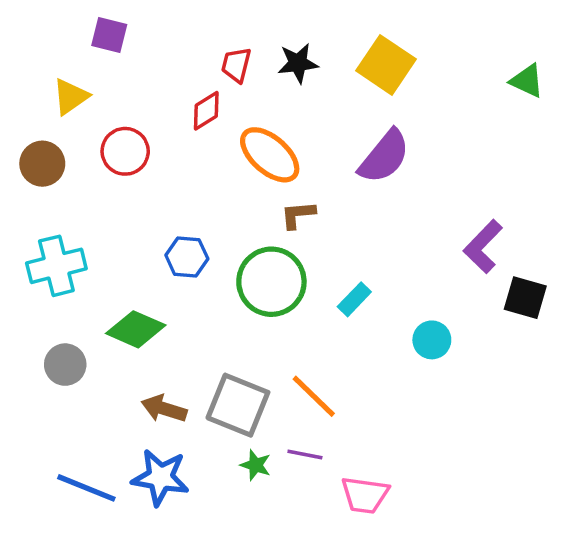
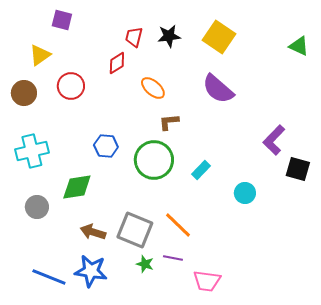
orange ellipse: (270, 155) -> (153, 88), size x0.7
purple semicircle: (384, 157) -> (218, 89), turned 92
green diamond: (136, 329) -> (77, 187), turned -32

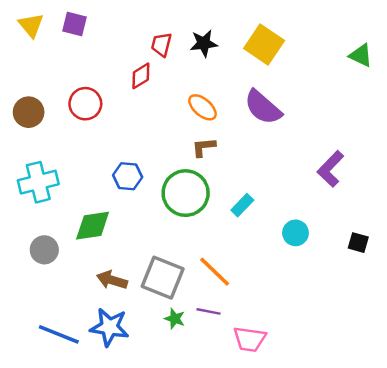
yellow triangle: (40, 55) -> (31, 25), moved, turned -35
orange ellipse: (153, 88) -> (202, 107), moved
black square: (298, 169) -> (358, 243), moved, size x0.7

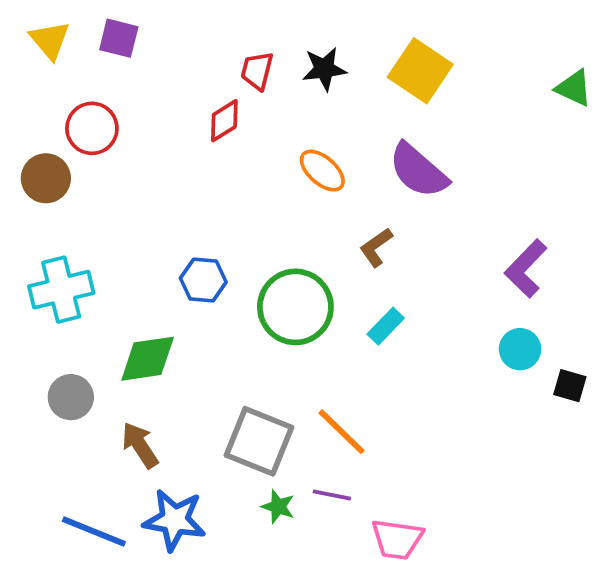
red circle: (85, 104) -> (92, 128), moved
brown L-shape: (204, 147) -> (376, 247), moved, turned -30
cyan circle: (295, 233) -> (520, 349), moved
brown arrow: (112, 280) -> (140, 445), moved, turned 40

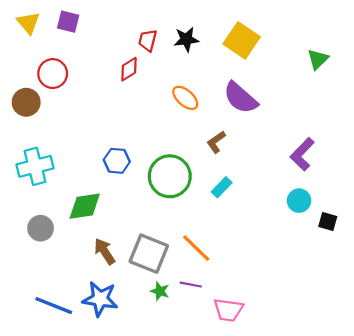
green triangle: (574, 88) -> (318, 59), moved, turned 50
brown arrow: (140, 445) -> (105, 251), moved

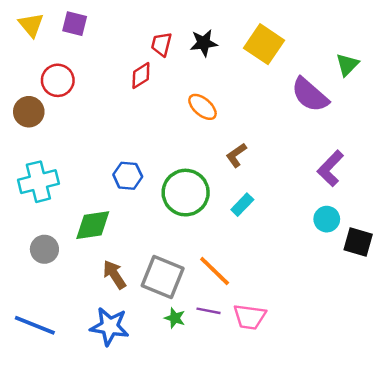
purple semicircle: (240, 98) -> (310, 95), moved
black square: (328, 222) -> (358, 242), size x1.4
blue line: (54, 306) -> (35, 325), moved
pink trapezoid: (228, 310) -> (250, 317), moved

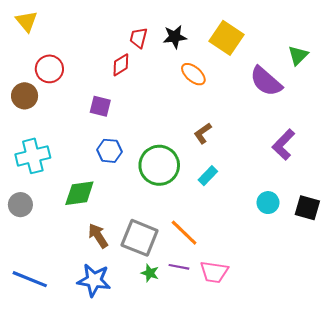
purple square: (75, 24) -> (100, 106), moved
orange ellipse: (202, 107) -> (193, 74), moved
cyan circle: (327, 219) -> (268, 203), moved
gray circle: (44, 249) -> (20, 205), moved

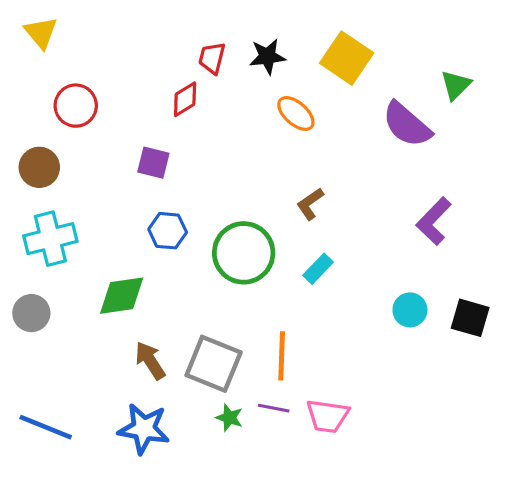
brown circle: (25, 96) -> (39, 167), moved
orange line: (184, 233) -> (282, 356), turned 48

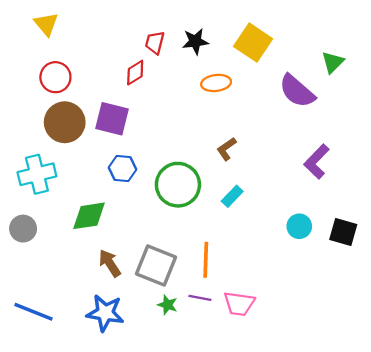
yellow triangle: (41, 33) -> (46, 24), moved
orange ellipse: (296, 113) -> (216, 83), turned -48
purple square: (153, 163) -> (112, 119), size x1.4
brown circle: (39, 167) -> (65, 122), moved, size x1.4

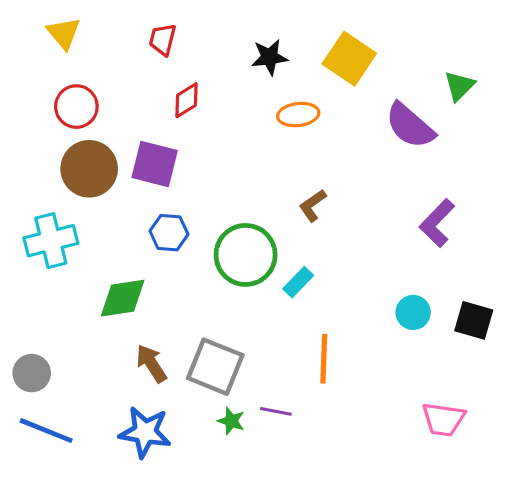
red trapezoid: (155, 43) -> (163, 40), moved
cyan rectangle: (232, 196) -> (298, 282), moved
gray circle: (23, 229) -> (32, 373), moved
orange line: (206, 260) -> (324, 359), moved
pink trapezoid: (239, 304) -> (443, 419), moved

